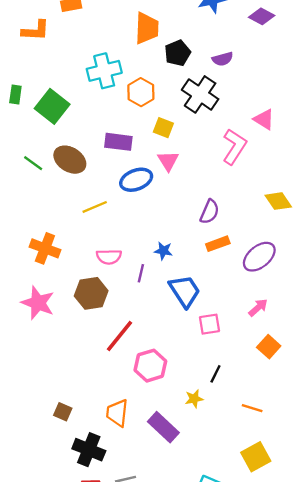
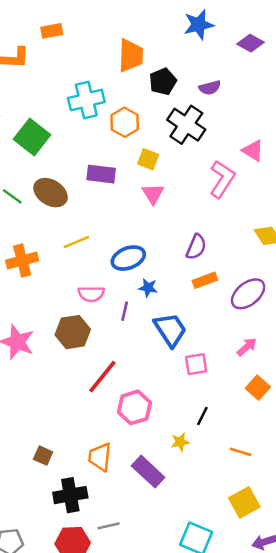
blue ellipse: (136, 180) -> (128, 258), moved
orange cross: (45, 248) -> (22, 260), moved, turned -36
black cross: (89, 450) -> (70, 495), turned -32

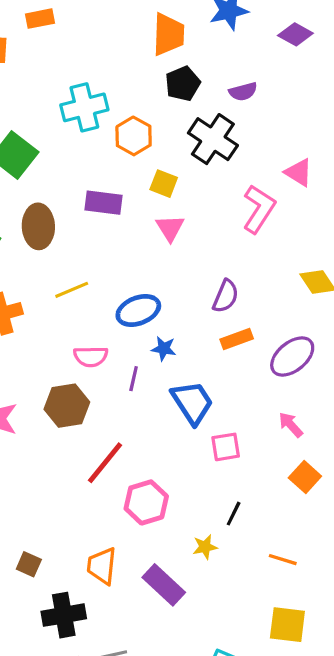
orange trapezoid: (131, 56) -> (168, 34), moved
brown ellipse: (51, 193) -> (38, 226), turned 56
pink arrow: (247, 347) -> (291, 425), turned -90
yellow square: (244, 502) -> (287, 625), turned 36

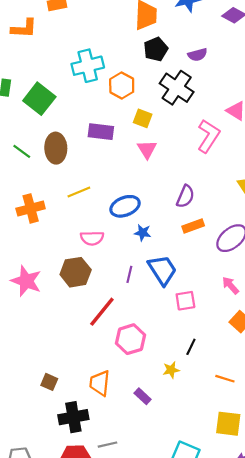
purple line: (134, 379) -> (129, 274), moved
purple rectangle: (164, 585) -> (143, 396), size x0.6

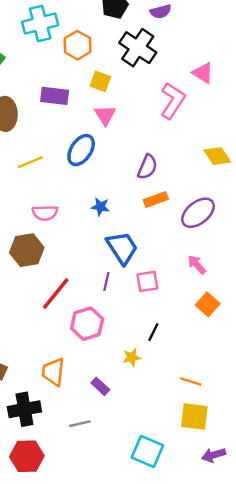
blue ellipse: (125, 206) -> (81, 150), moved, turned -36
purple line: (129, 274) -> (106, 281), moved
orange line: (225, 379) -> (191, 382), moved
gray line: (107, 445) -> (80, 424), moved

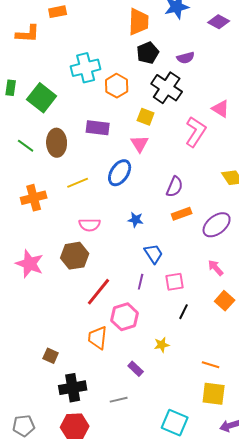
yellow square: (100, 81) -> (146, 117), moved
blue trapezoid: (122, 248) -> (154, 254), size x0.7
black line: (153, 332) -> (184, 312), moved
orange trapezoid: (53, 372) -> (98, 338), moved

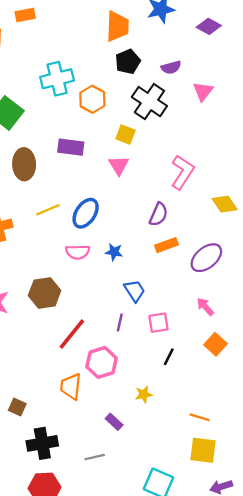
pink triangle: (221, 109) -> (203, 91), moved, turned 36
pink L-shape: (196, 132) -> (182, 172), moved
blue ellipse: (120, 173) -> (86, 213), moved
pink semicircle: (90, 225) -> (78, 252), moved

